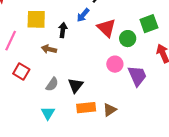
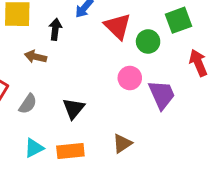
gray semicircle: (52, 84) -> (28, 104), moved
orange rectangle: (86, 108) -> (70, 151), moved
cyan triangle: (48, 113) -> (34, 148), turned 32

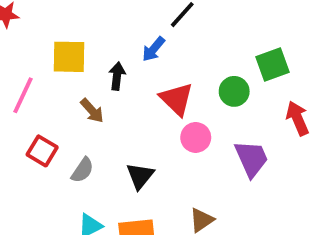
red triangle: (118, 26) -> (177, 99), moved
brown arrow: (35, 57) -> (92, 111), turned -145
pink circle: (130, 78) -> (196, 137), moved

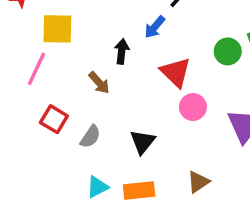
yellow square: (69, 57) -> (57, 29), moved
green circle: (234, 91) -> (228, 51), moved

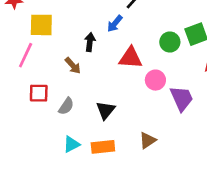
red triangle: (176, 72) -> (131, 58), turned -40
pink circle: (193, 107) -> (155, 80), moved
red square: (54, 119) -> (39, 93), turned -30

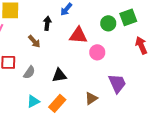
purple trapezoid: (182, 98) -> (117, 83), moved
black triangle: (106, 110) -> (59, 75), turned 42
orange rectangle: (103, 147) -> (57, 103), turned -42

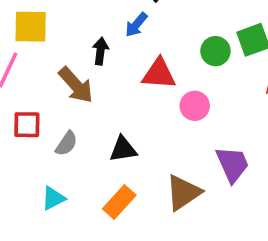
brown arrow: (34, 41) -> (76, 85), size x1.5
brown triangle: (91, 98) -> (183, 193), size x1.5
cyan triangle: (33, 101) -> (53, 198), moved

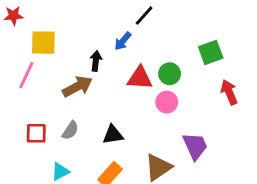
green circle: (215, 51) -> (170, 74), moved
brown arrow: (76, 85) -> (77, 86), turned -76
red square: (27, 125) -> (36, 133), moved

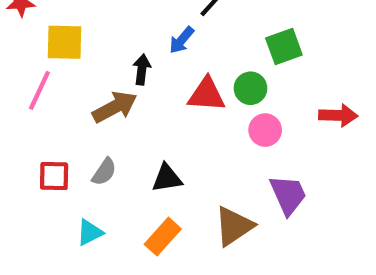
green square: (211, 52) -> (284, 46), moved
red arrow: (229, 92) -> (338, 115), turned 115
pink circle: (167, 102) -> (265, 130), moved

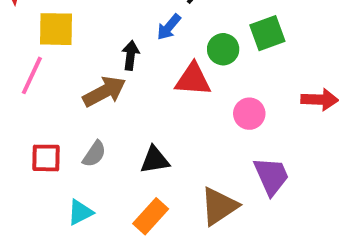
green circle: (250, 88) -> (223, 49), moved

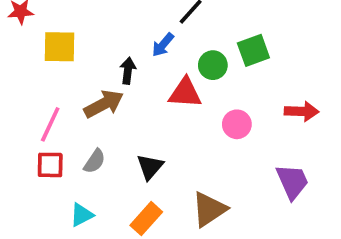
pink line: (32, 75) -> (50, 124), moved
black triangle: (155, 160) -> (150, 167), turned -40
purple trapezoid: (271, 176) -> (292, 182), moved

